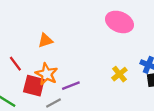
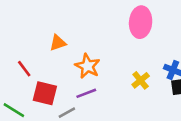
pink ellipse: (119, 22) -> (141, 22), turned 72
orange star: (47, 74) -> (88, 66), moved

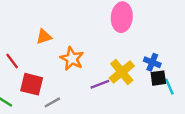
yellow cross: (141, 80) -> (122, 72), size x1.5
purple line: (86, 93) -> (100, 84), moved

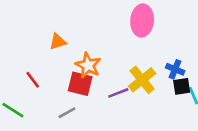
red line: (12, 61) -> (33, 80), moved
red square: (32, 84) -> (80, 84), moved

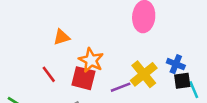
red line: (33, 80) -> (49, 74), moved

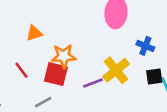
orange star: (91, 60) -> (64, 56), turned -30
blue cross: (176, 64) -> (145, 46), moved

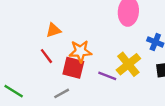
red line: (21, 70) -> (46, 56), moved
purple line: (93, 83) -> (107, 76), turned 42

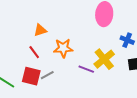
red square: (73, 68) -> (31, 76), moved
gray line: (62, 93) -> (47, 75), moved

